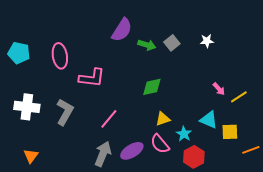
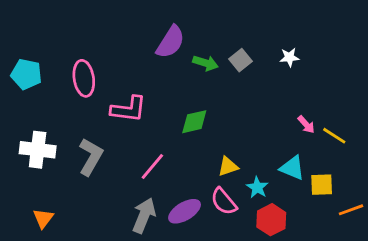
green diamond: (152, 87) -> (194, 122), moved
yellow line: (239, 97) -> (334, 136), turned 66

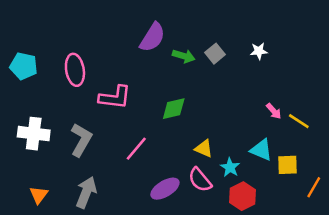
yellow triangle: (228, 166) -> (204, 149), turned 42
orange line: (351, 210) -> (314, 187), turned -40
gray arrow: (144, 215) -> (86, 192), moved

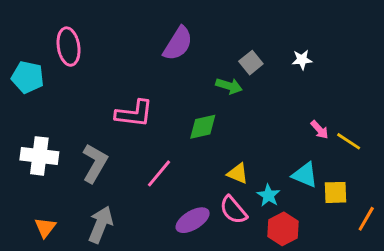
green arrow: (184, 56) -> (229, 86), moved
pink ellipse: (75, 70) -> (69, 47), moved

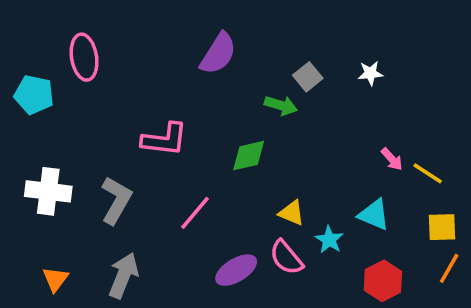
yellow square: (336, 192) -> (442, 227), moved
red hexagon: (283, 229) -> (383, 281), moved

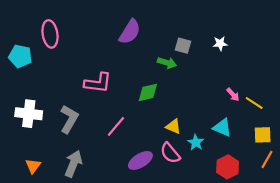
gray square: (308, 77) -> (183, 46), turned -35

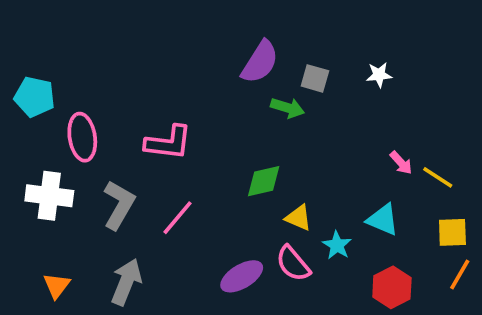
purple semicircle: (130, 32) -> (260, 62), moved
pink ellipse: (50, 34) -> (82, 137), moved
green diamond: (148, 92) -> (264, 181), moved
pink line: (116, 126) -> (178, 218), moved

